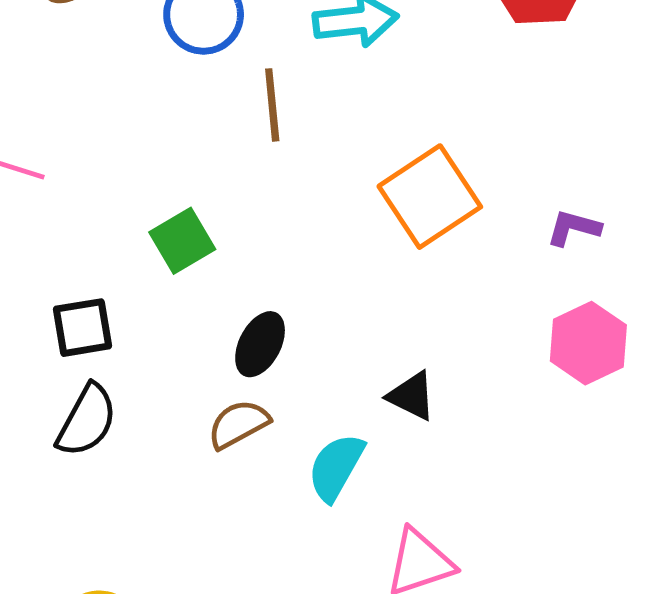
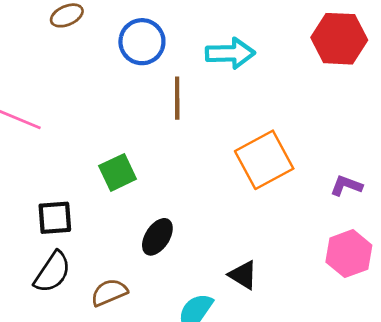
brown semicircle: (238, 424) -> (109, 292), moved

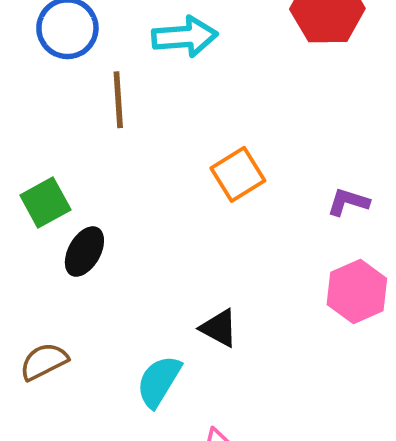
orange square: (264, 160) -> (238, 174), size x0.7
black ellipse: (157, 237) -> (84, 251), moved

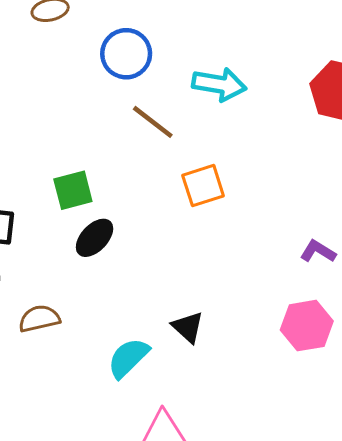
brown line: (118, 100) -> (153, 122), turned -63
orange square: (238, 174) -> (203, 186), moved

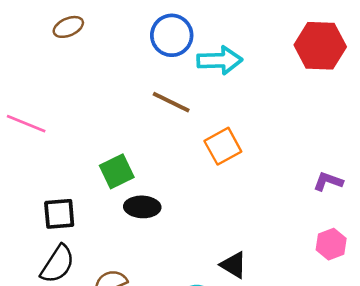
blue circle: (126, 54) -> (172, 35), moved
black ellipse: (95, 238) -> (142, 207), turned 60
pink hexagon: (307, 326) -> (331, 244), size x0.7

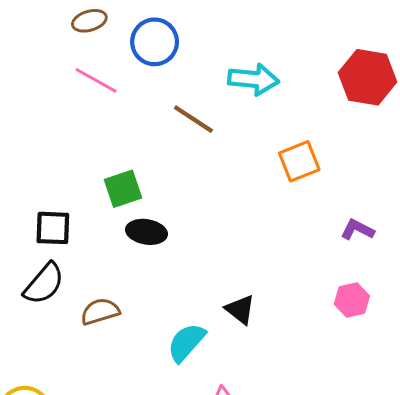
blue circle: (172, 35) -> (155, 42), moved
pink line: (26, 124) -> (96, 80), moved
orange square: (223, 146) -> (299, 161), moved

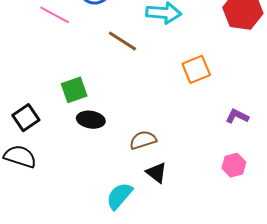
black square: (53, 228) -> (26, 118), turned -36
black semicircle: (44, 284) -> (20, 156), turned -112
brown semicircle: (100, 311) -> (143, 140), moved

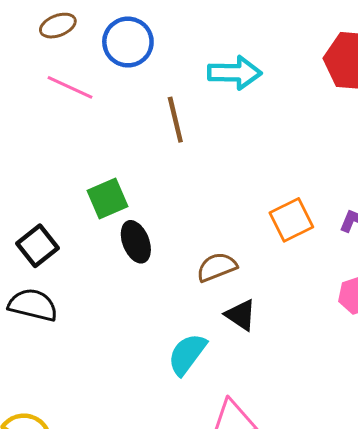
brown line: (122, 41) -> (175, 120), turned 48
orange square: (196, 69) -> (291, 220), moved
black ellipse: (91, 120) -> (136, 242), turned 64

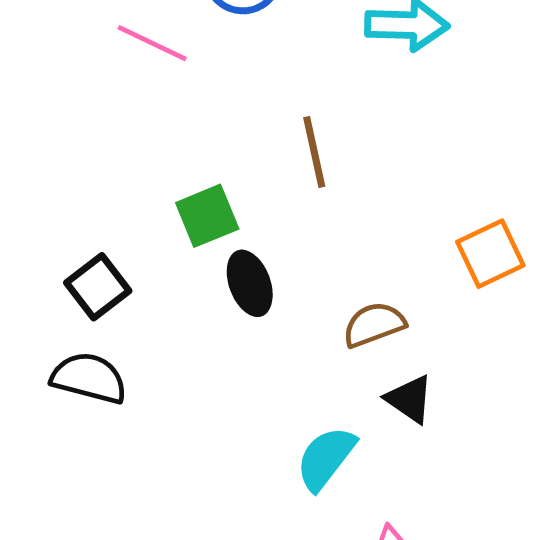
brown line: (175, 120) -> (314, 152), moved

